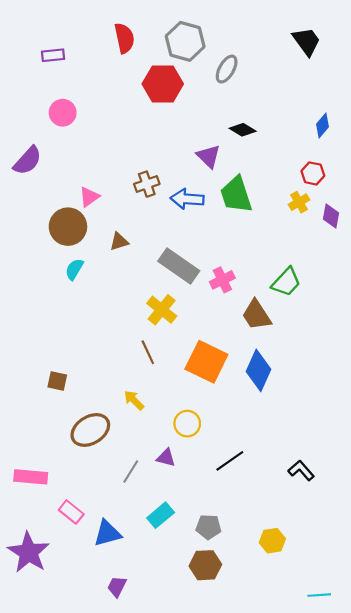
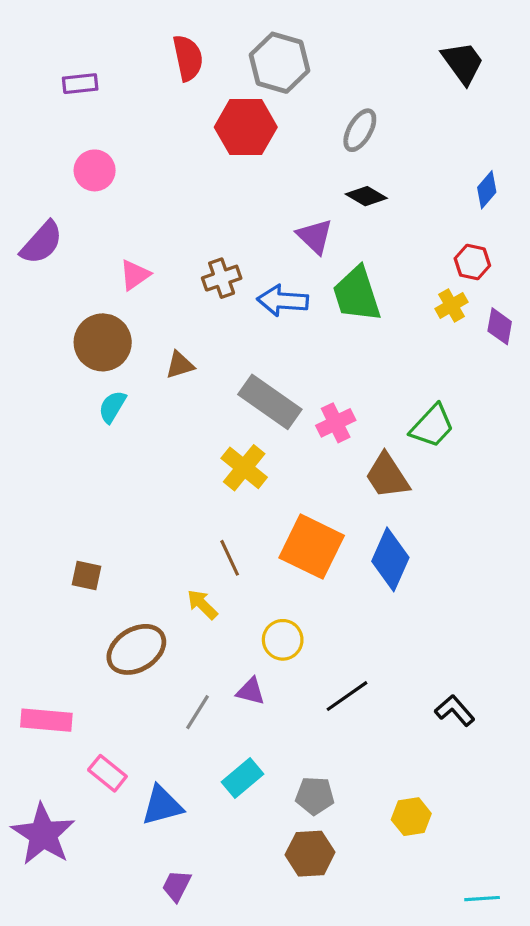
gray ellipse: (227, 69) -> (360, 130), moved
pink triangle: (89, 197) -> (135, 275), moved
brown line: (148, 352) -> (230, 558), moved

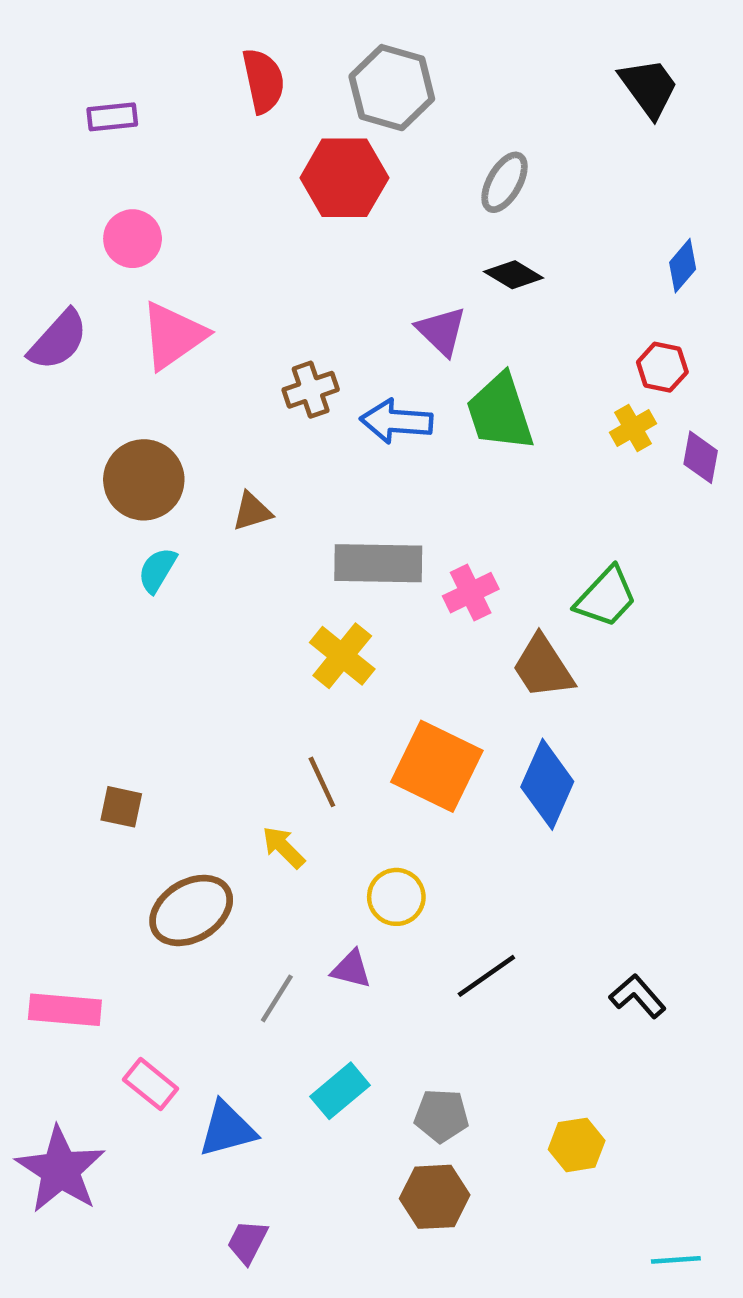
pink triangle: (135, 275) -> (173, 336), moved, size x1.6
gray rectangle: (270, 402) -> (378, 563), turned -34

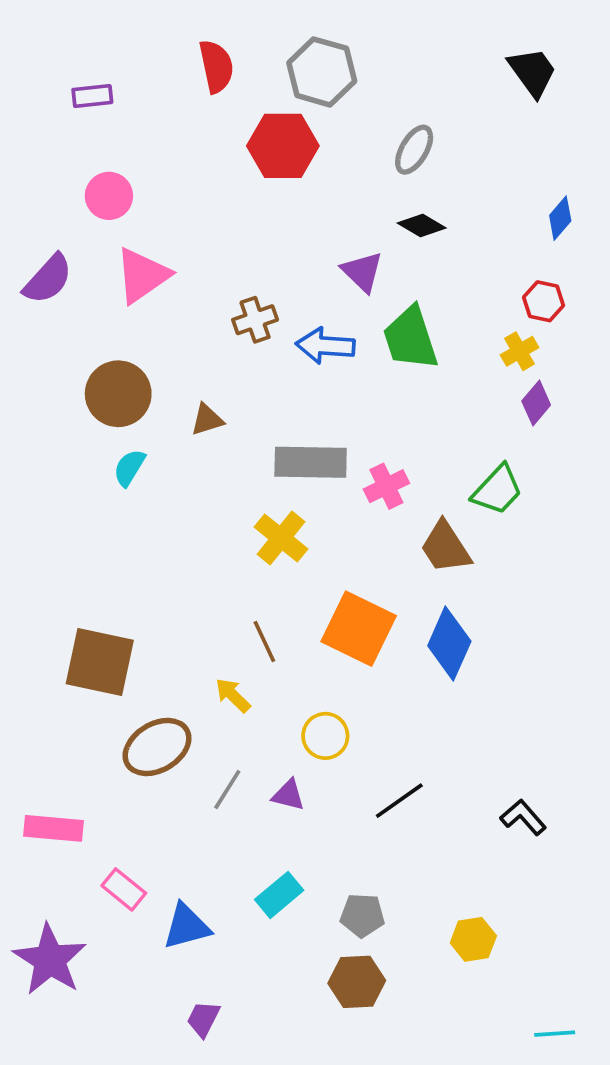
purple diamond: (701, 457) -> (536, 403), moved, turned 30
brown square: (121, 807) -> (100, 662), size x2.0
gray line: (277, 998) -> (227, 790), moved

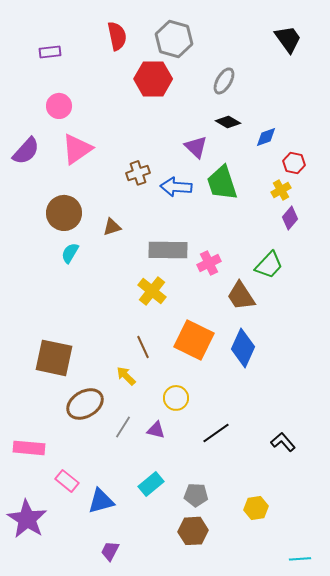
blue diamond: (560, 218) -> (266, 137), moved, turned 30

